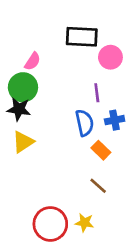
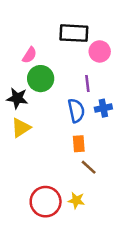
green circle: (23, 87) -> (41, 79), moved
orange rectangle: (101, 150) -> (79, 144), moved, turned 42

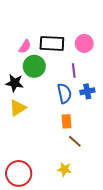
black rectangle: (74, 33) -> (52, 43), moved
red circle: (46, 202) -> (19, 173), moved

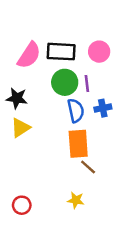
pink semicircle: (25, 47) -> (29, 55), size x1.6
green circle: (34, 66) -> (65, 82), moved
orange rectangle: (67, 121) -> (78, 144), size x1.6
red circle: (19, 173) -> (22, 205), size x0.6

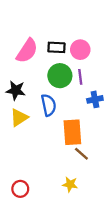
black rectangle: (61, 52) -> (56, 47), size x0.7
pink circle: (99, 52) -> (80, 50), moved
blue semicircle: (76, 111) -> (49, 105), moved

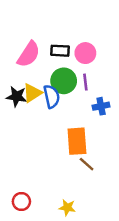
blue semicircle: (49, 105) -> (52, 97), moved
yellow triangle: (19, 118) -> (32, 93), moved
yellow star: (70, 184) -> (67, 208), moved

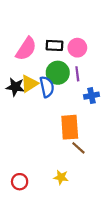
yellow star: (67, 208) -> (61, 177), moved

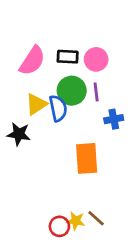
black star: (15, 87) -> (19, 134), moved
brown line: (78, 148) -> (96, 218), moved
red circle: (20, 182) -> (59, 226), moved

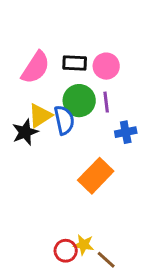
black star: (19, 134) -> (25, 132), moved, turned -30
orange rectangle: (87, 158) -> (96, 176), turned 48
brown line: (96, 218) -> (106, 260), moved

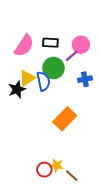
pink circle: (106, 66) -> (81, 45), moved
purple line: (106, 102) -> (72, 56), moved, turned 56
blue cross: (126, 132) -> (85, 79), moved

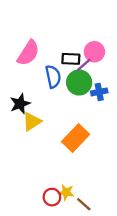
black rectangle: (50, 43) -> (71, 59), moved
green circle: (53, 68) -> (79, 82), moved
yellow triangle: (27, 78) -> (32, 121), moved
blue semicircle: (43, 81) -> (53, 77), moved

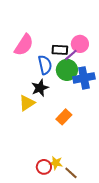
blue cross: (99, 92) -> (84, 78), size x1.5
black star: (20, 104) -> (40, 88), moved
orange rectangle: (76, 138) -> (64, 117), size x0.7

